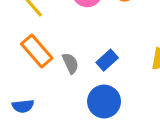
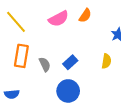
orange rectangle: (37, 51) -> (21, 56), turned 50

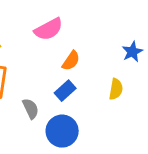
orange semicircle: (85, 16) -> (71, 61), moved
gray semicircle: (45, 64) -> (31, 109), moved

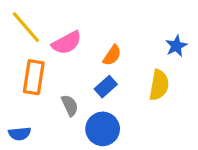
pink semicircle: (49, 29) -> (67, 43), moved
yellow semicircle: (116, 89) -> (159, 85), size x1.4

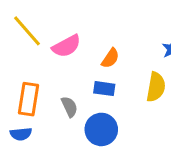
orange rectangle: (34, 77) -> (28, 99), moved
blue rectangle: (106, 87) -> (104, 89), turned 50

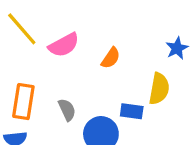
blue rectangle: (104, 89) -> (132, 111), moved

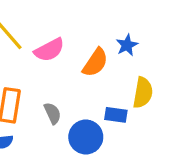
blue star: (177, 48) -> (127, 45), moved
orange semicircle: (111, 58) -> (95, 63), size x1.4

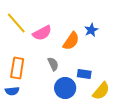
yellow semicircle: (143, 93) -> (101, 91), moved, turned 30
gray semicircle: (53, 113) -> (53, 64), moved

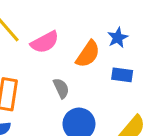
blue rectangle: (84, 74) -> (122, 75), moved

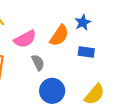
pink semicircle: (45, 42) -> (25, 39), moved

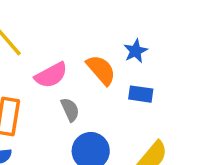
orange semicircle: (59, 35) -> (101, 70), turned -75

